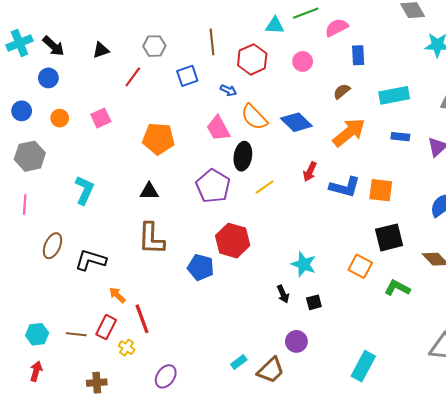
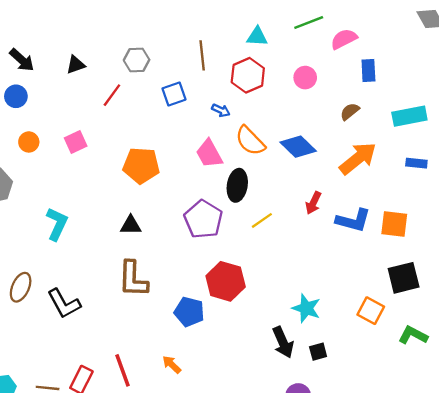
cyan triangle: (275, 25) -> (257, 37), moved
black L-shape: (91, 260) -> (64, 304), turned -136
black arrow: (283, 294) -> (283, 342), size x1.5
orange arrow: (117, 295) -> (172, 365), moved

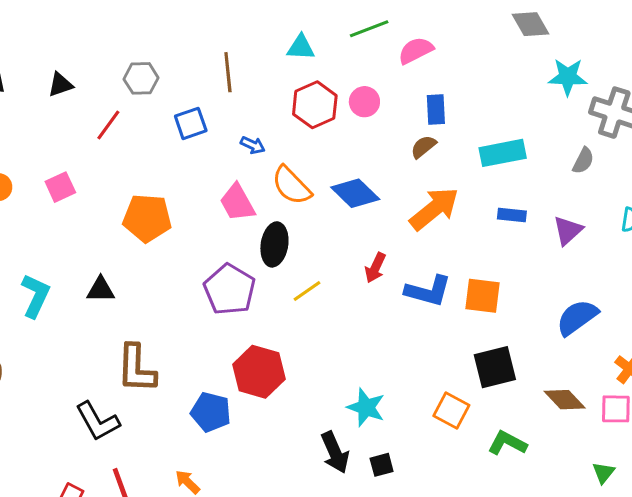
blue rectangle: (368, 71) -> (436, 109), moved
red hexagon: (248, 75) -> (315, 105), moved
black triangle: (131, 225) -> (101, 289), moved
black L-shape: (64, 304) -> (98, 421), moved

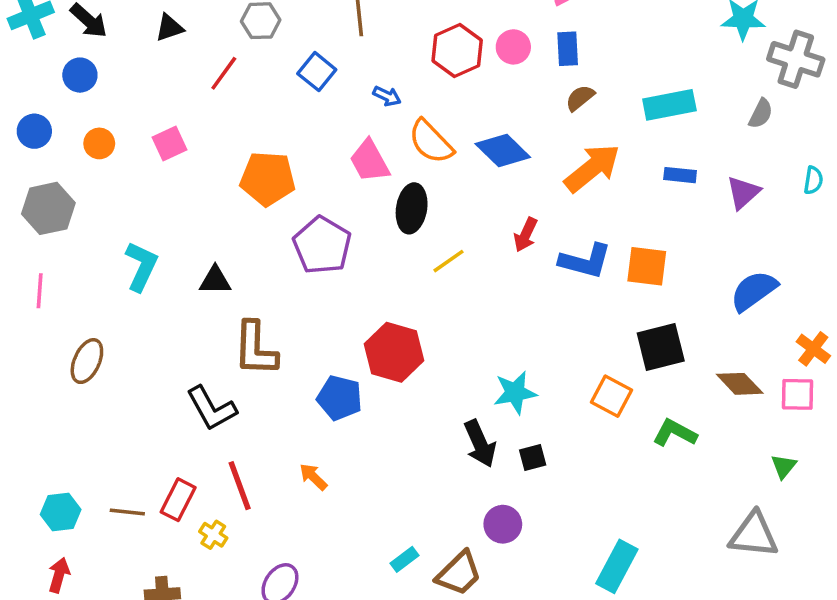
blue rectangle: (436, 109) -> (568, 49), moved
blue square: (191, 123) -> (317, 72), turned -32
black triangle: (101, 289) -> (215, 280), moved
purple pentagon: (229, 289) -> (322, 245), moved
cyan star: (366, 407) -> (515, 393), turned -30

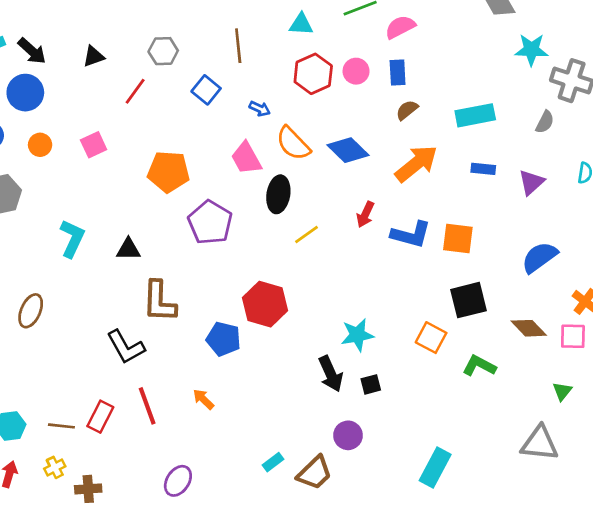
blue circle: (80, 75) -> (25, 93), size x1.4
yellow cross: (213, 535) -> (55, 467), moved, turned 30

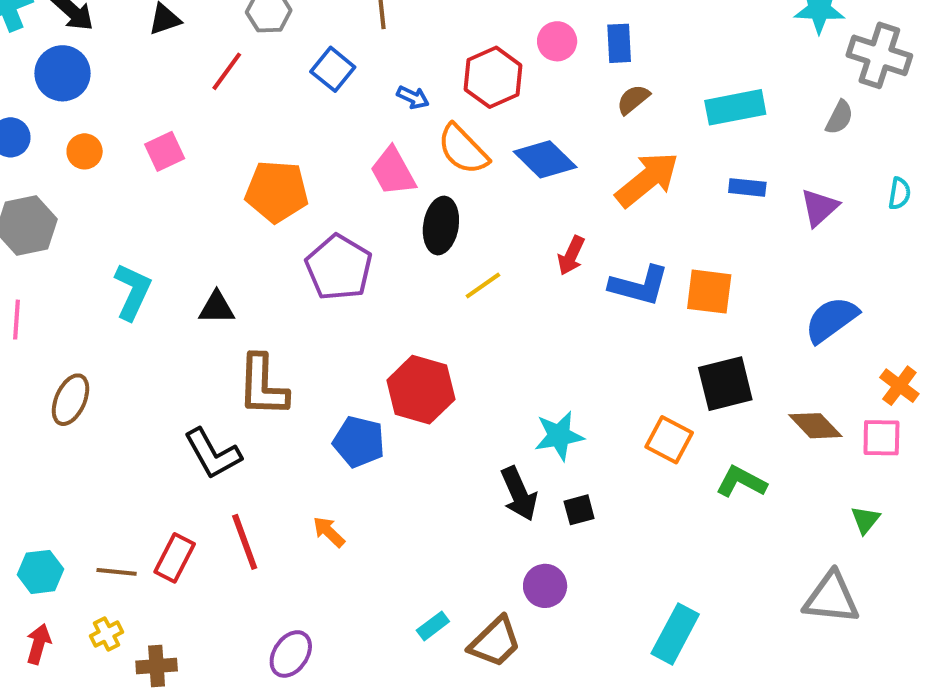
red hexagon: (313, 74) -> (493, 77), moved

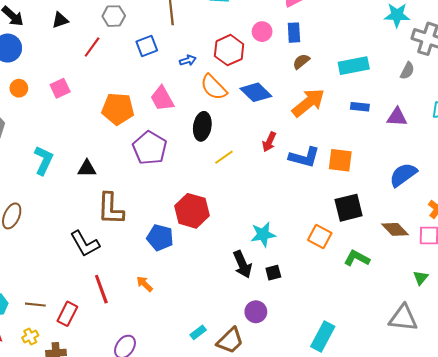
blue square: (333, 69) -> (147, 46), turned 30
blue arrow: (413, 97) -> (188, 60), turned -42
pink trapezoid: (393, 171) -> (162, 99), moved
purple triangle: (819, 207) -> (397, 117), turned 45
red rectangle: (175, 558) -> (67, 314), moved

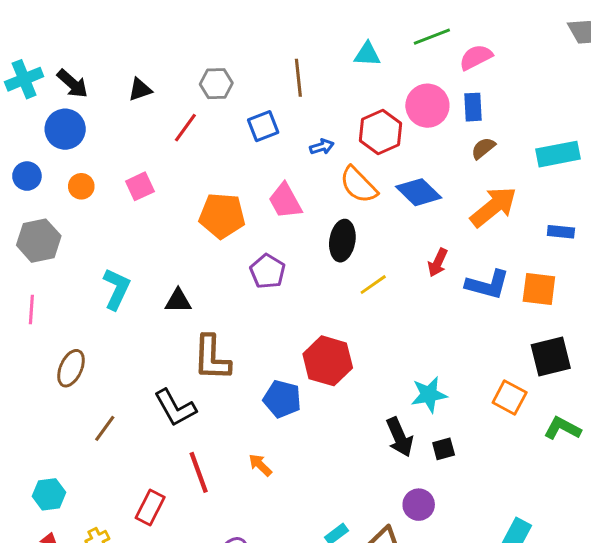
pink circle: (262, 32) -> (427, 106), size x1.5
blue rectangle: (360, 107) -> (561, 232), moved
purple pentagon: (150, 148) -> (268, 271), size x0.7
brown line: (35, 305) -> (105, 428), moved, turned -60

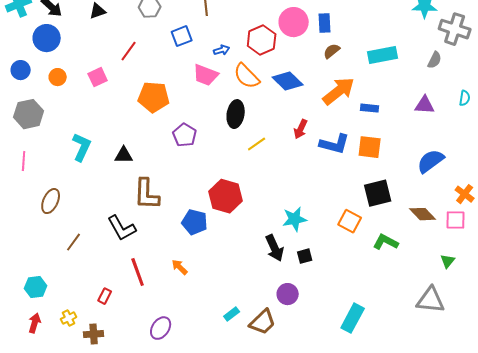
red line: (185, 128) -> (129, 51), moved
pink trapezoid: (285, 201) -> (206, 75), moved, turned -40
blue rectangle: (561, 232) -> (370, 108), moved
red rectangle: (150, 508) -> (105, 296), size x0.7

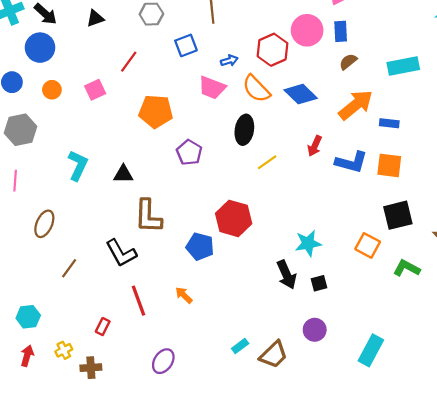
purple circle: (288, 294) -> (315, 330), moved

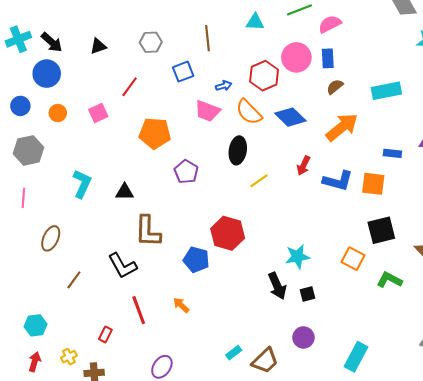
blue rectangle: (389, 123) -> (392, 153), moved

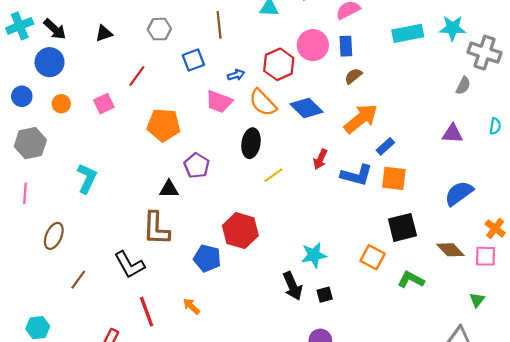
cyan rectangle: (386, 91) -> (408, 33), moved
blue rectangle: (392, 153) -> (385, 146), moved, turned -48
black triangle: (125, 192) -> (169, 189), moved

